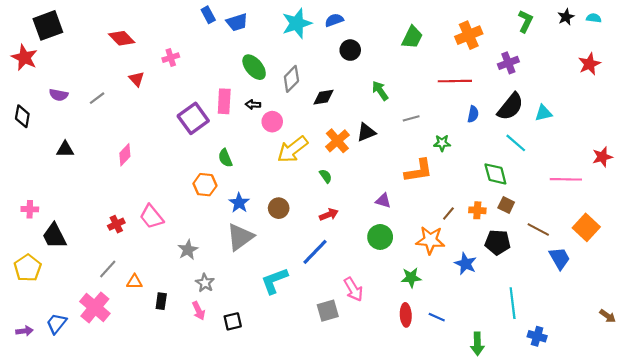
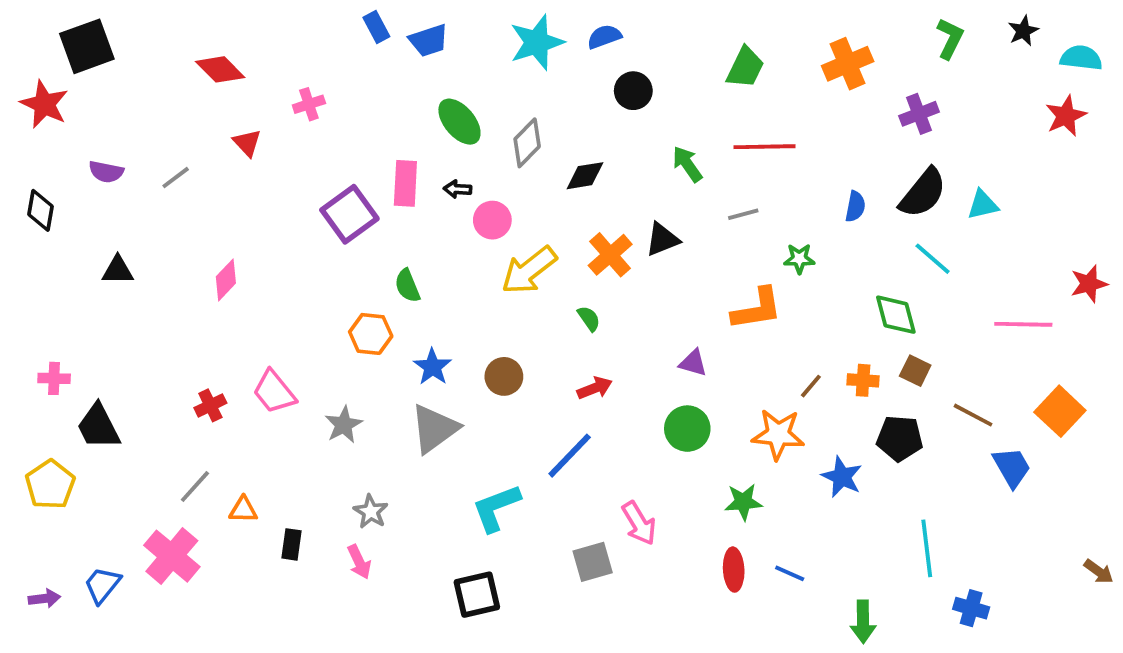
cyan semicircle: (594, 18) -> (1081, 58), moved, size x1.5
red line: (455, 81) -> (765, 147), moved
gray star: (188, 250) -> (344, 425), moved
black square: (233, 321) -> (477, 595), moved, size x1.4

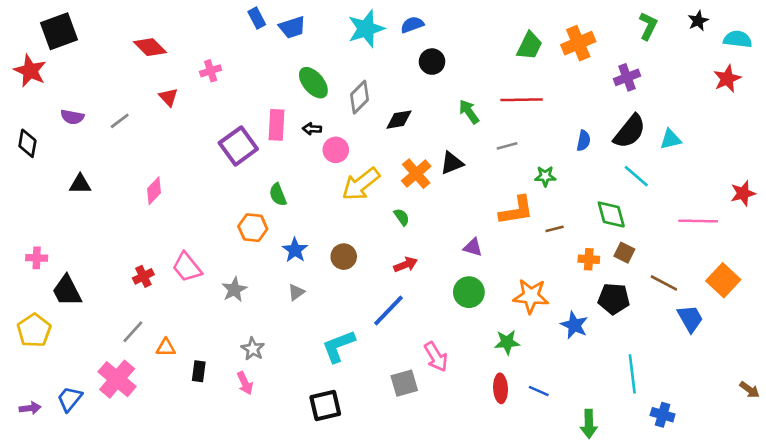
green trapezoid: (745, 68) -> (529, 46), moved
brown line: (811, 386) -> (555, 229), moved, turned 36
gray triangle: (434, 429) -> (296, 292), size x0.5

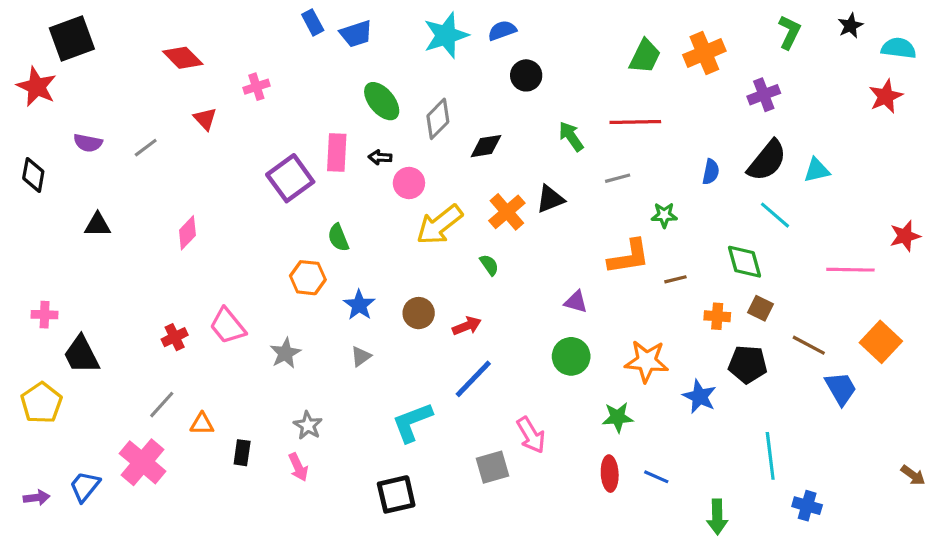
red arrow: (406, 264) -> (467, 326), moved

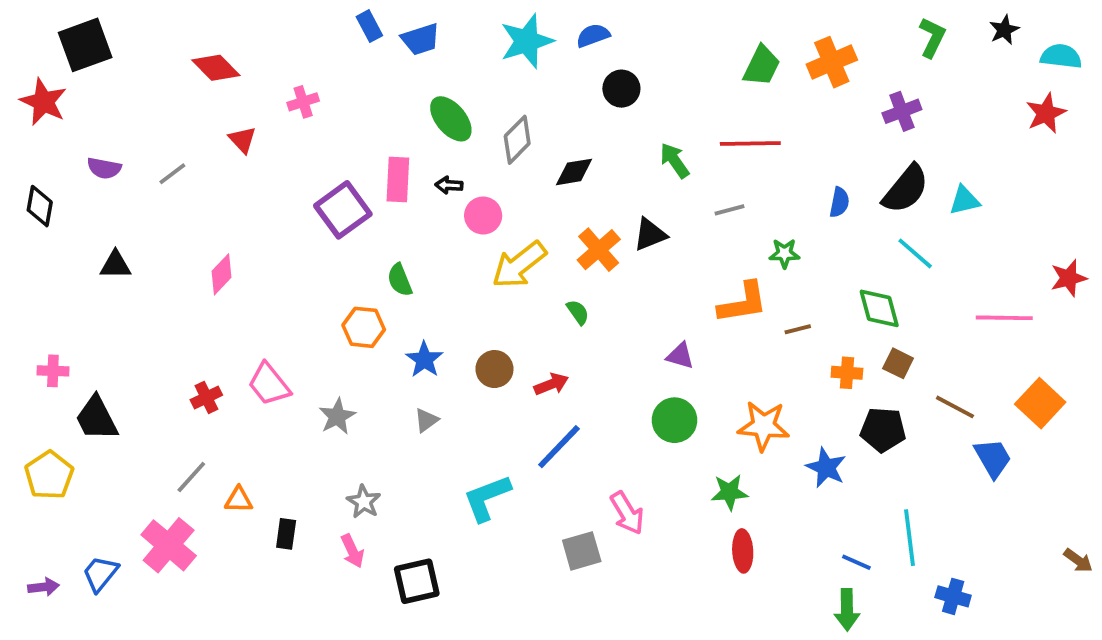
red ellipse: (610, 474) -> (743, 551), moved
blue line: (656, 477) -> (856, 562), moved
black square: (396, 494) -> (417, 581), moved

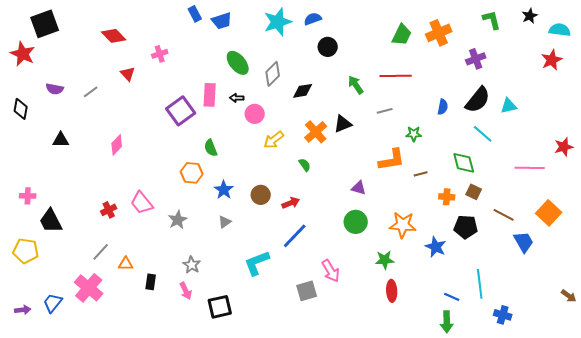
green L-shape: (932, 37) -> (492, 20), turned -40
yellow arrow: (519, 265) -> (274, 140), size x0.7
yellow pentagon: (49, 475) -> (26, 251), turned -30

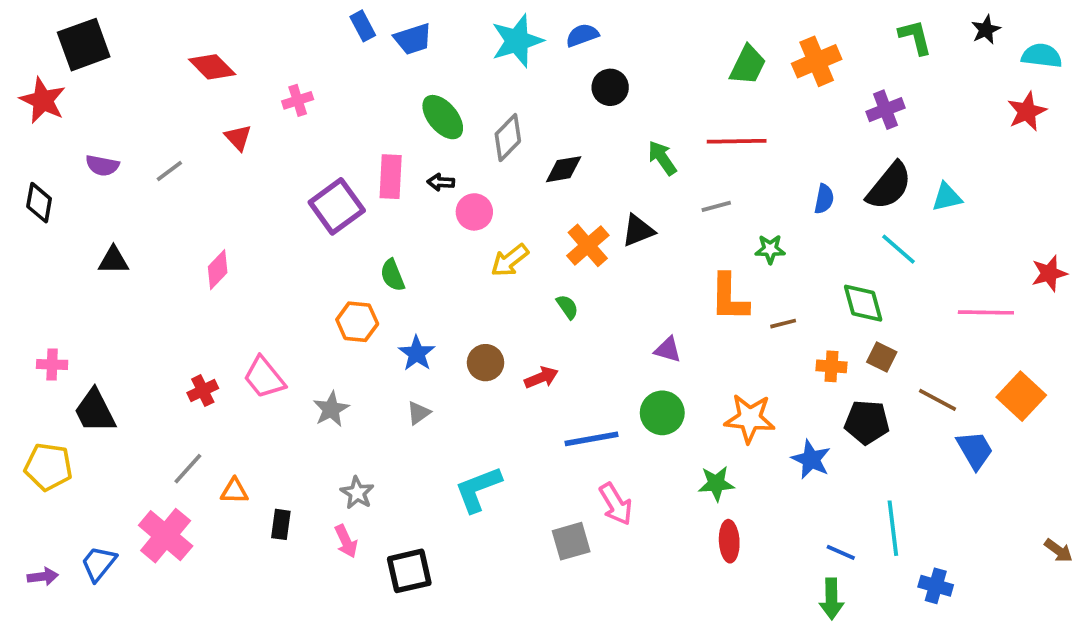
orange L-shape: (392, 160) -> (729, 298), turned 100
blue line: (295, 236) -> (592, 439), moved, turned 36

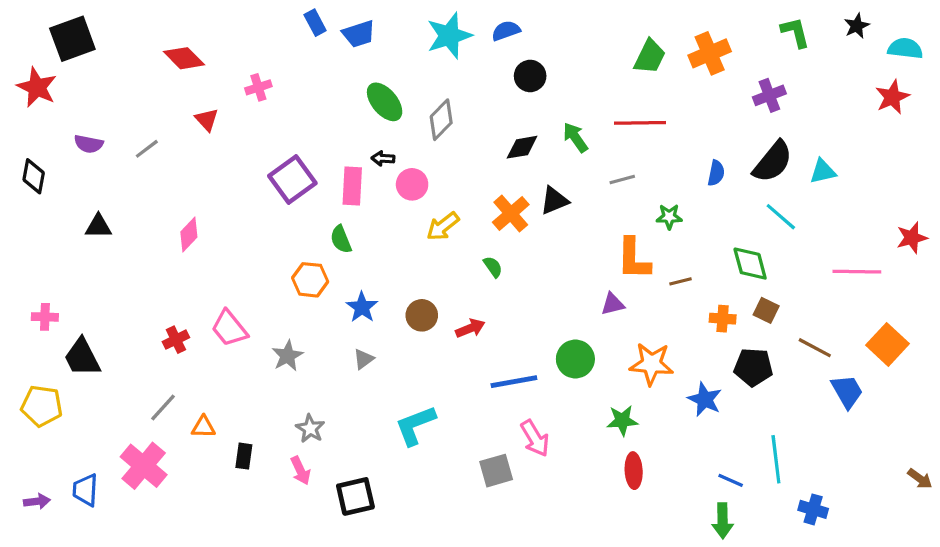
black diamond: (564, 169) -> (522, 147), moved
pink rectangle: (391, 177) -> (352, 186), moved
purple triangle: (668, 350) -> (613, 304), moved, turned -30
blue trapezoid: (99, 564) -> (85, 490), turned -36

